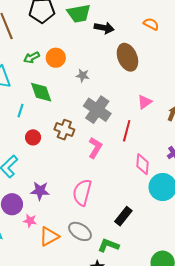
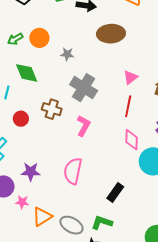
brown ellipse: (127, 57) -> (111, 34), turned -68
red line: (127, 131) -> (128, 106), moved
gray ellipse: (80, 231) -> (71, 225), moved

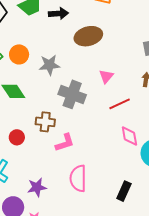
gray star: (67, 54) -> (49, 65), size x1.5
pink triangle: (131, 77) -> (106, 76), moved
red line: (128, 106) -> (120, 104), turned 65
pink L-shape: (83, 126) -> (65, 143), moved, turned 55

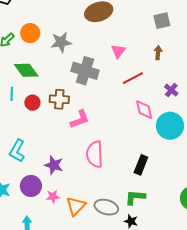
red circle: (17, 137) -> (32, 103), moved
purple star: (37, 187) -> (54, 165), turned 30

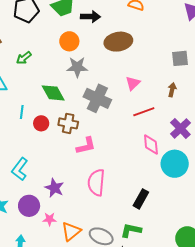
orange circle: (30, 33) -> (69, 41), moved
green diamond: (26, 70) -> (53, 93), moved
purple cross: (171, 90) -> (180, 128), size x1.5

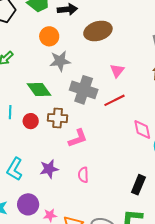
red line: (144, 112) -> (115, 100), moved
pink semicircle: (96, 182) -> (83, 175), moved, size x0.6
purple star: (54, 188) -> (49, 169), moved, turned -30

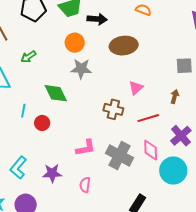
gray cross: (84, 90) -> (120, 155), moved
red line: (115, 100) -> (148, 118), moved
brown cross: (58, 118) -> (113, 109), moved

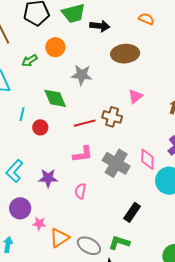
orange circle: (75, 43) -> (55, 47), moved
red line: (148, 118) -> (85, 123), moved

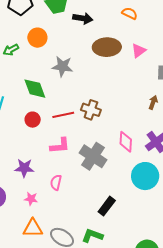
pink triangle: (135, 96) -> (139, 51), moved
red circle: (40, 127) -> (33, 120), moved
pink diamond: (147, 159) -> (126, 142), moved
pink star: (39, 224) -> (31, 199), moved
orange triangle: (59, 238) -> (33, 228), turned 30

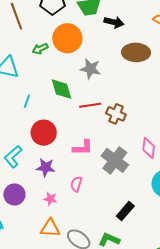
orange circle: (37, 38) -> (67, 38), size x1.5
red line: (63, 115) -> (90, 105), moved
red circle: (33, 120) -> (44, 133), moved, size x1.6

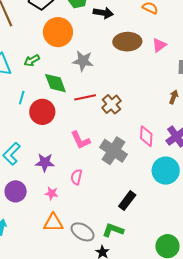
green arrow: (40, 49) -> (32, 60), moved
brown cross: (116, 114) -> (111, 104), turned 30
red circle: (44, 133) -> (42, 112), moved
pink L-shape: (83, 148) -> (80, 140), turned 70

